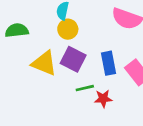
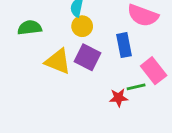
blue rectangle: (108, 63) -> (124, 45), moved
green line: (85, 88) -> (136, 87), moved

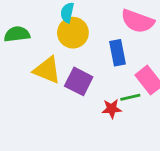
yellow circle: (82, 26) -> (73, 33), size x1.4
purple square: (88, 57) -> (79, 81), moved

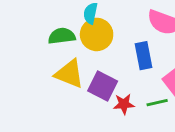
green semicircle: (17, 34) -> (62, 36), moved
red star: (112, 109) -> (124, 104), moved

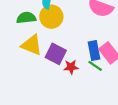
blue rectangle: (144, 56) -> (94, 51), moved
green line: (157, 103) -> (95, 66), turned 48

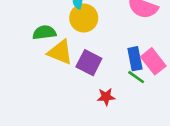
green semicircle: (26, 18) -> (44, 32), moved
red star: (71, 67) -> (106, 97), moved

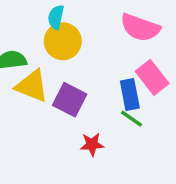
pink rectangle: (153, 61) -> (152, 77), moved

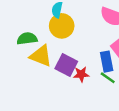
red star: (92, 144) -> (81, 74), moved

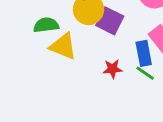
purple square: (66, 65) -> (110, 21), moved

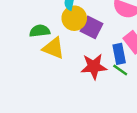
red star: (113, 69) -> (94, 67), size x1.6

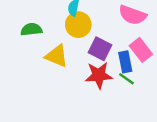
purple square: (91, 27) -> (100, 49), moved
green semicircle: (40, 31) -> (31, 29), moved

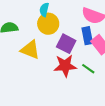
blue rectangle: (125, 62) -> (87, 36), moved

